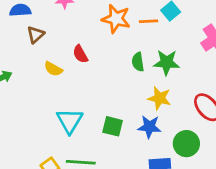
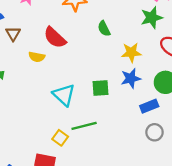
red semicircle: (80, 54) -> (55, 38), size x1.5
green star: (167, 62) -> (152, 18), moved

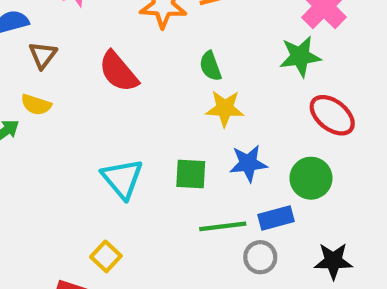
yellow star: (131, 52) -> (225, 108), moved
yellow semicircle: (37, 57) -> (36, 105), moved
green line: (84, 126) -> (223, 226), moved
gray circle: (154, 132) -> (260, 257), moved

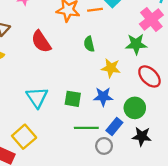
yellow star: (225, 108) -> (111, 68), moved
blue rectangle: (276, 218) -> (114, 127), turned -42
yellow square: (106, 256) -> (24, 137), size x1.5
black star: (333, 261) -> (142, 136), moved

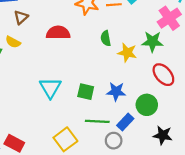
red semicircle: (41, 42) -> (58, 33), turned 120
yellow star: (111, 68) -> (127, 53), moved
black star: (142, 136) -> (163, 135), moved
yellow square: (24, 137) -> (65, 139), moved

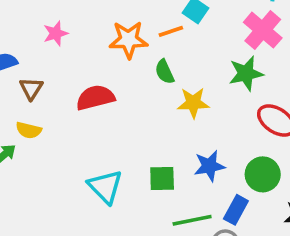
green semicircle: (106, 38) -> (165, 72), moved
yellow star: (127, 53) -> (193, 103), moved

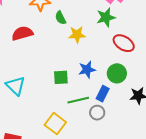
cyan triangle: (105, 187) -> (16, 86), moved

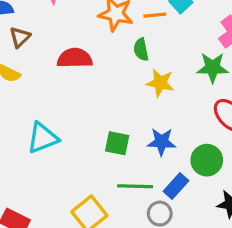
cyan triangle: (16, 86) -> (43, 138), turned 40

